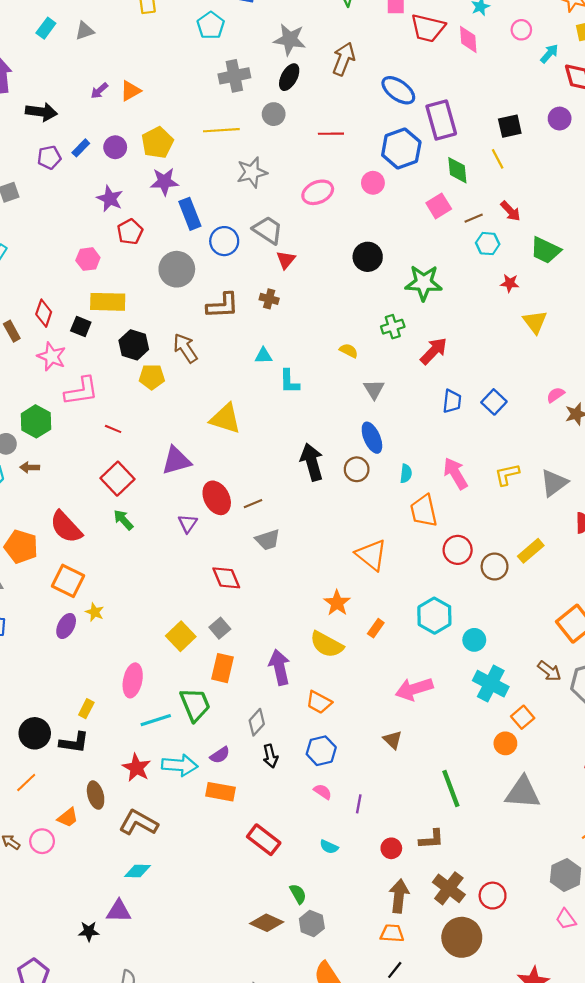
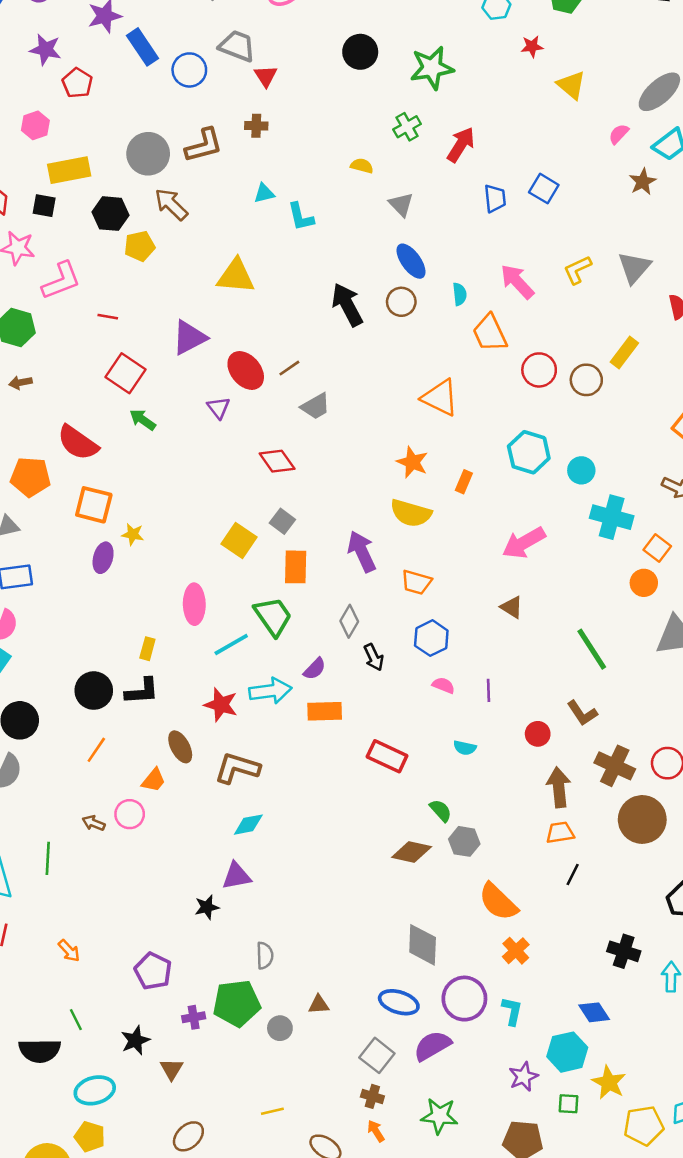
gray circle: (177, 269) -> (148, 154), moved
pink semicircle: (556, 395) -> (619, 134), moved
brown L-shape: (431, 839) -> (582, 713), turned 72

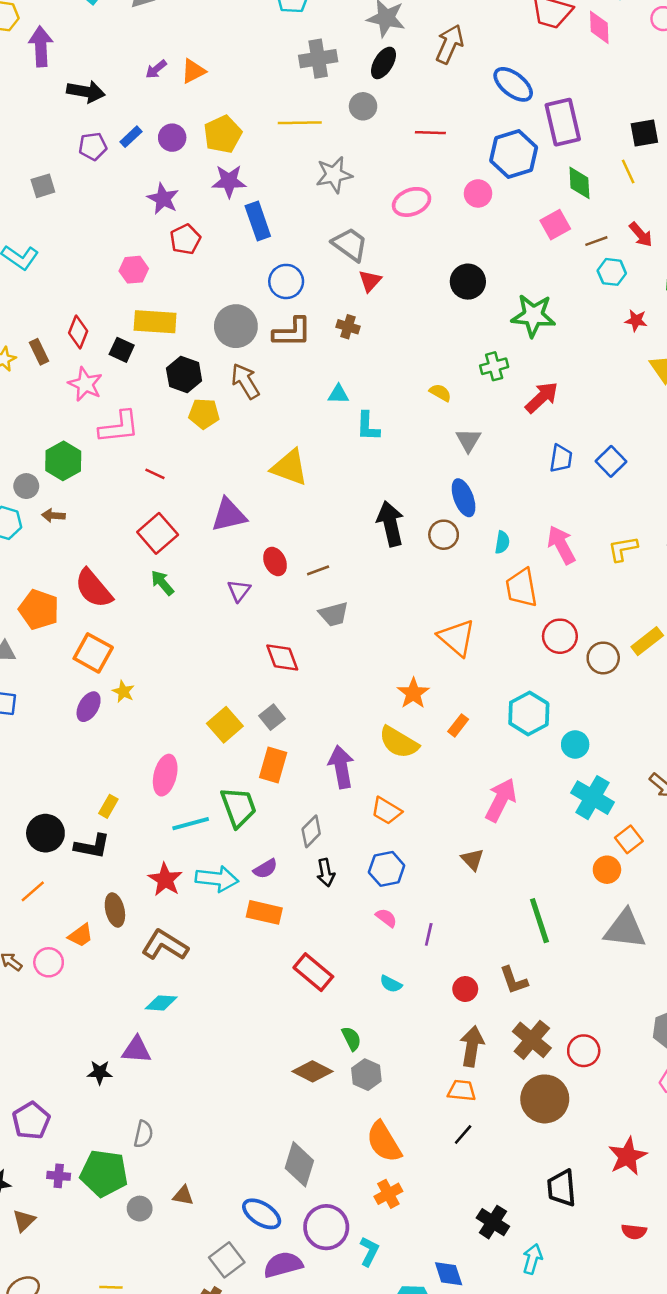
blue circle: (189, 70) -> (286, 281), moved
red ellipse: (246, 370) -> (275, 562), size x0.7
pink arrow: (524, 543) -> (501, 800), turned 132

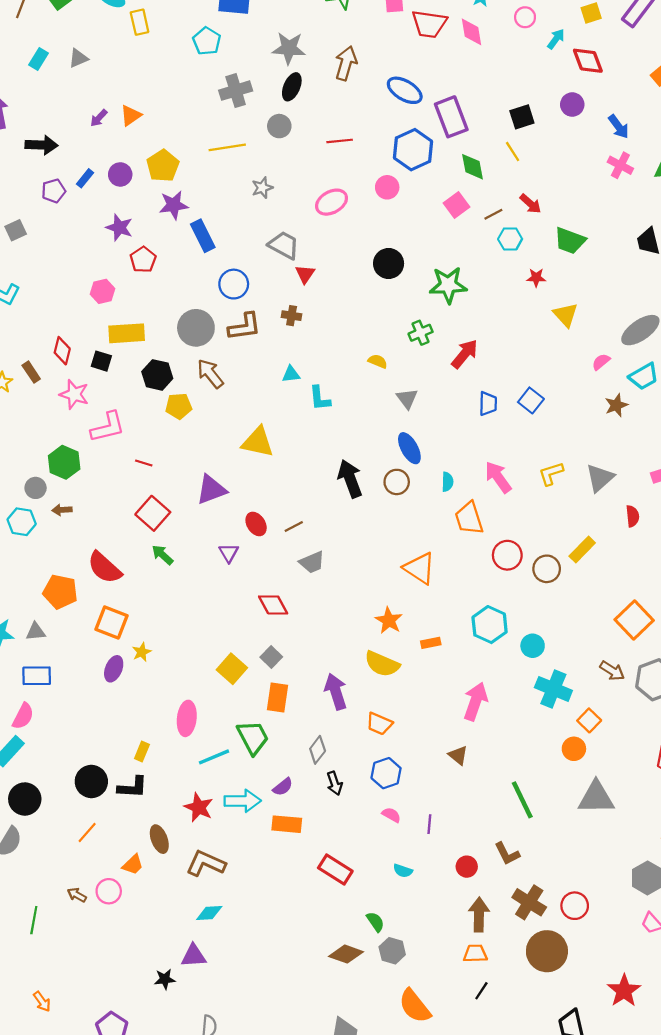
gray star: (334, 175) -> (262, 188), size x0.7
yellow star: (123, 692) -> (142, 652), turned 30
orange rectangle: (458, 725) -> (431, 643), turned 48

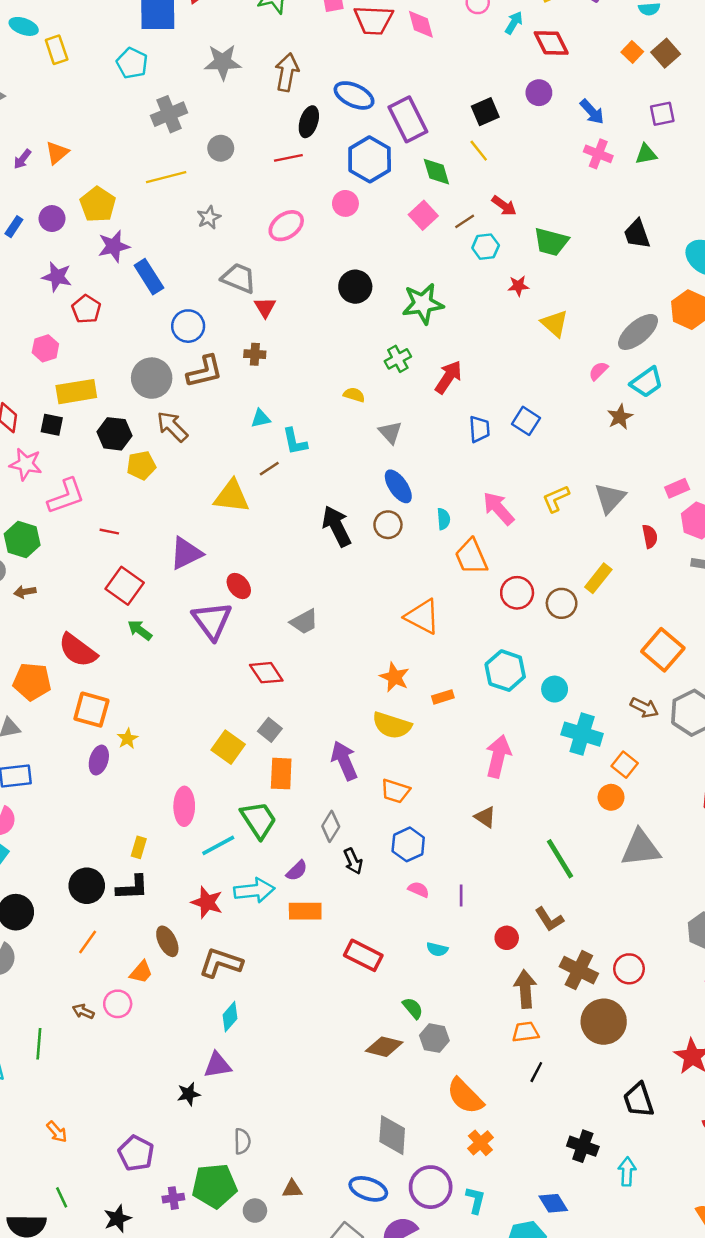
black ellipse: (292, 87) -> (309, 122), moved
brown line: (294, 527) -> (269, 469), moved
purple triangle: (229, 553) -> (212, 621), size x1.8
cyan diamond: (209, 913) -> (230, 1017), turned -40

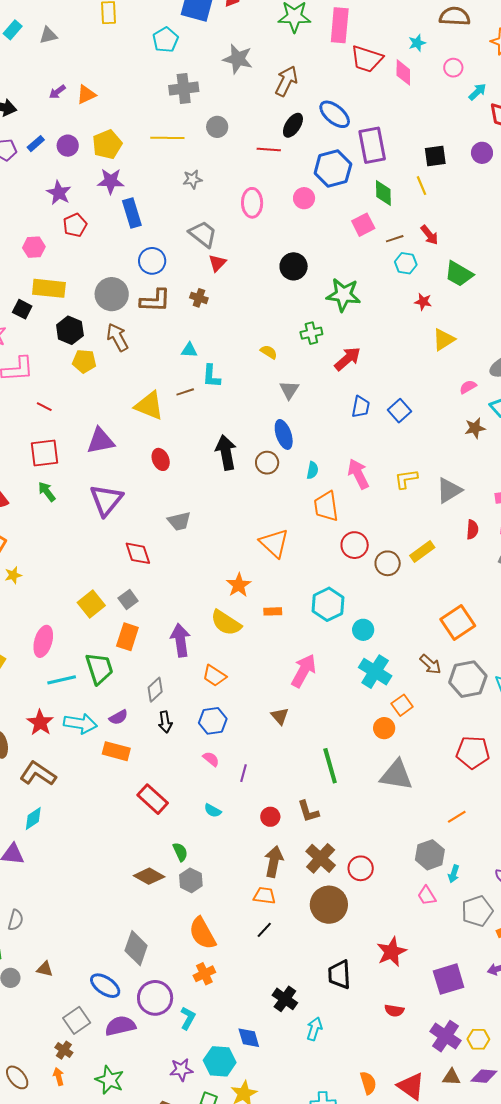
pink ellipse: (286, 226) -> (252, 203), turned -72
yellow triangle: (555, 323) -> (444, 340), turned 30
red square: (125, 586) -> (45, 453), turned 32
red ellipse: (239, 586) -> (161, 459), moved

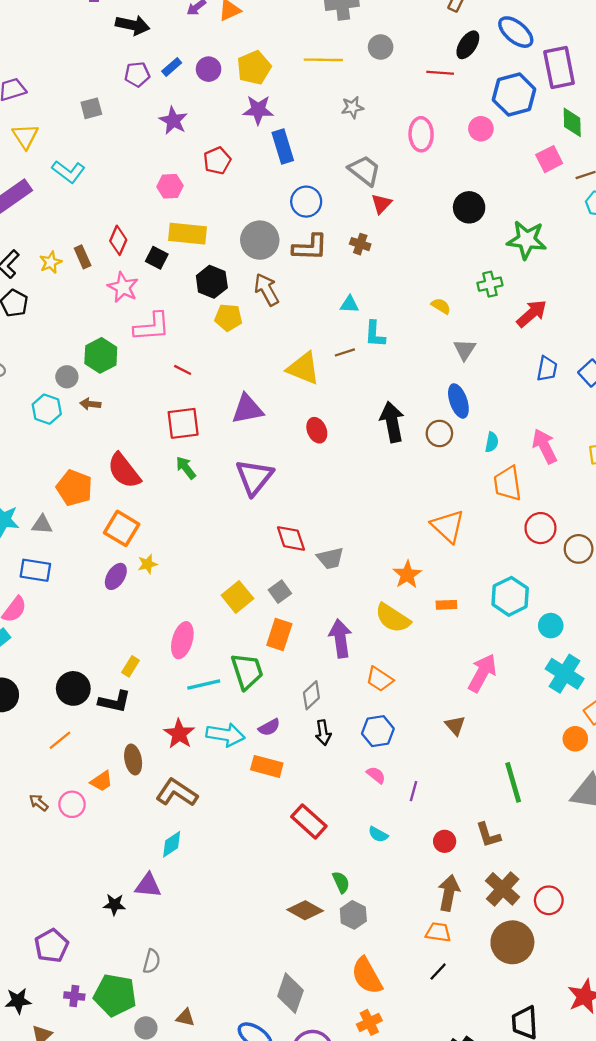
purple star: (59, 193) -> (173, 121), moved
gray trapezoid: (179, 521) -> (330, 558), moved

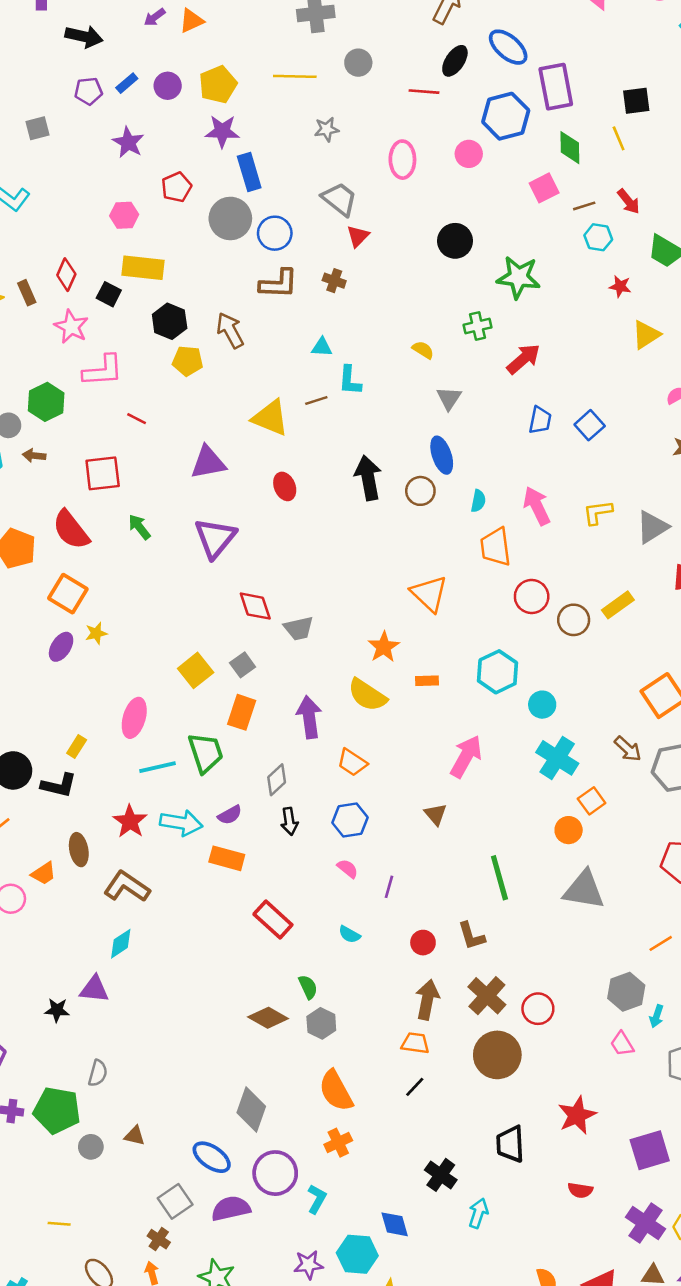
gray circle: (260, 240) -> (230, 218), moved
red square: (183, 423) -> (103, 473), moved

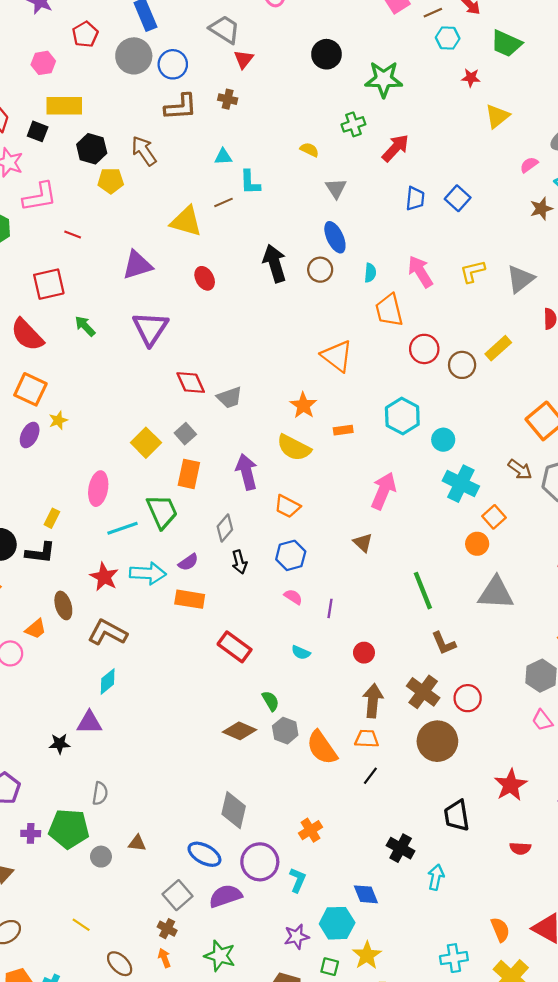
brown L-shape: (471, 936) -> (444, 643), moved
orange semicircle: (336, 1091) -> (322, 748), moved
yellow line: (59, 1224) -> (81, 925), turned 36

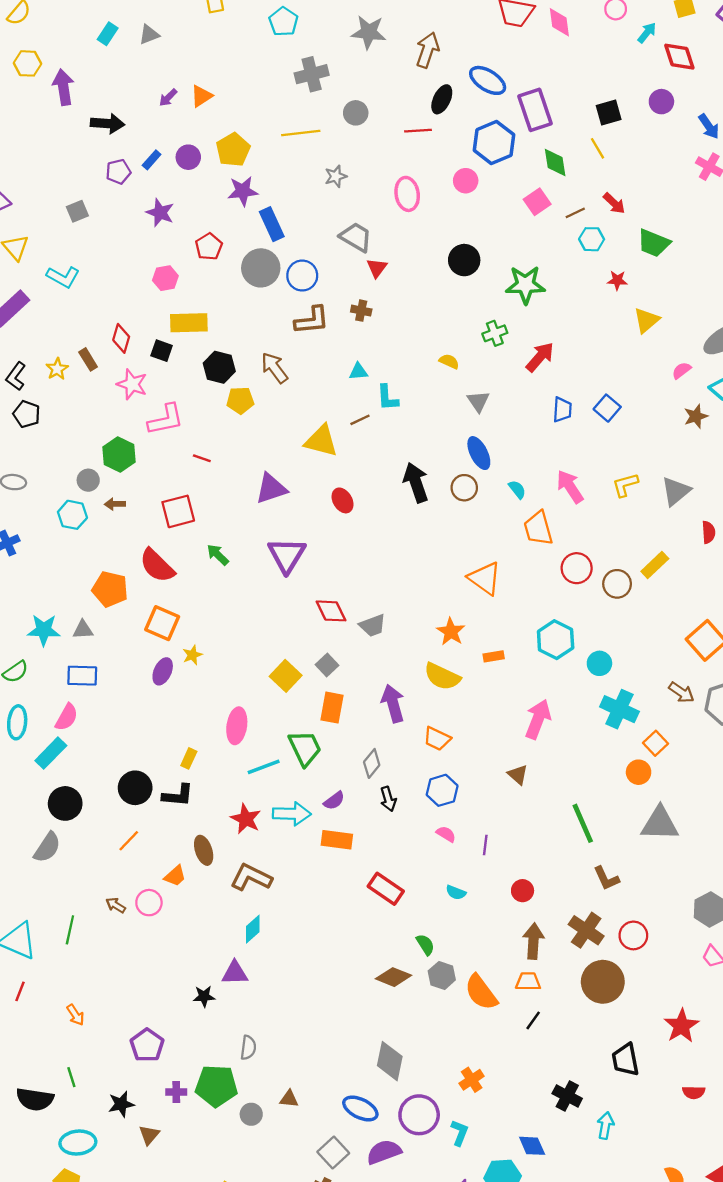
cyan semicircle: (370, 273) -> (517, 489), turned -42

